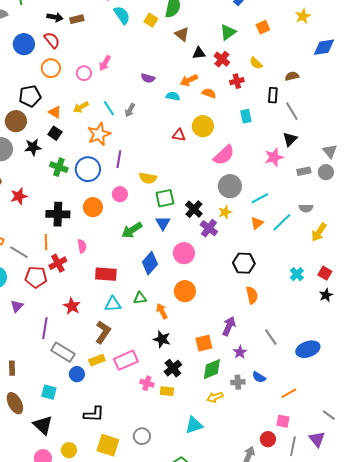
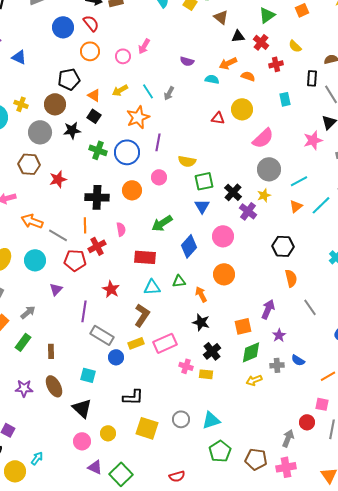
green arrow: (132, 230) -> (162, 223), moved
gray line: (271, 337) -> (310, 307), moved
cyan triangle: (194, 425) -> (211, 420), moved

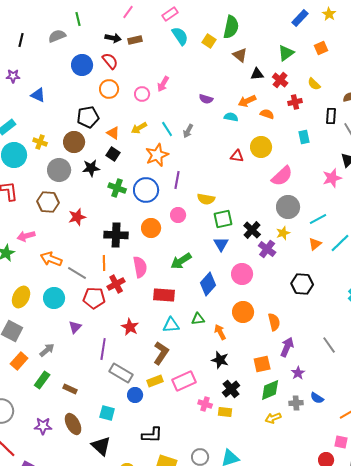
pink semicircle: (121, 229) -> (140, 267), size x1.5
orange semicircle: (291, 278) -> (274, 322), moved
brown rectangle: (51, 351) -> (70, 389), turned -64

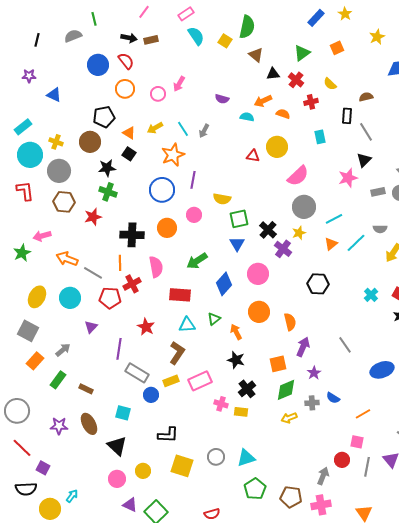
gray circle: (59, 170) -> (59, 171), moved
green cross: (117, 188) -> (108, 192), moved
green triangle: (198, 319) -> (214, 319), turned -32

